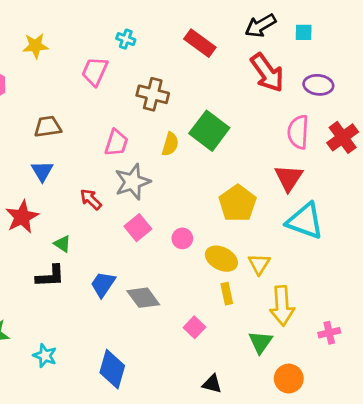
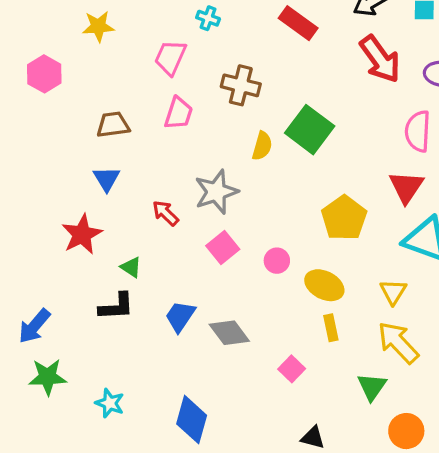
pink trapezoid: (116, 143) -> (179, 113), moved
yellow triangle: (259, 264) -> (393, 292), moved
yellow arrow: (282, 306) -> (398, 343), turned 141

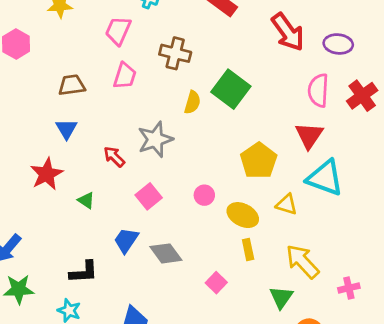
pink square: (223, 248) -> (149, 196), moved
yellow triangle: (393, 292) -> (287, 204), moved, turned -45
black L-shape: (116, 307) -> (84, 272), moved

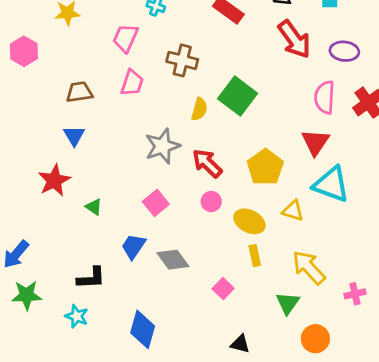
red arrow: (114, 157) -> (207, 163), moved, size x1.4

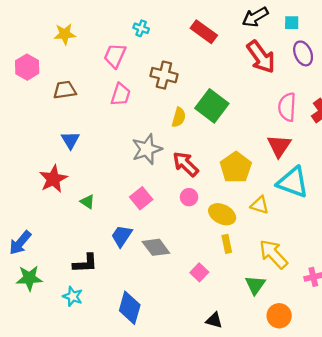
purple ellipse: (344, 51) -> (303, 53), moved, turned 60
brown trapezoid: (79, 92) -> (65, 90), moved

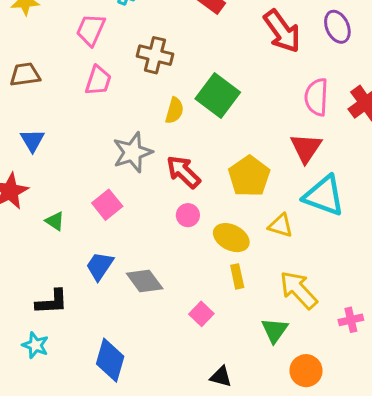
pink square: (141, 198) -> (107, 205), moved

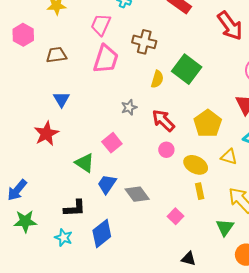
pink trapezoid: (98, 81) -> (106, 59), size x1.4
gray star: (133, 152) -> (129, 107), size x0.6
green triangle: (55, 221) -> (85, 163), moved, size x1.5
blue diamond: (110, 360) -> (102, 233), moved, turned 36

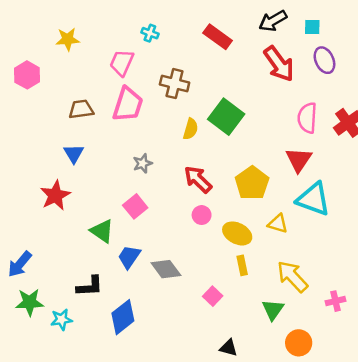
brown trapezoid: (56, 55) -> (81, 109), moved
gray star: (129, 107) -> (143, 163), moved
cyan star: (64, 237) -> (61, 319), moved, turned -30

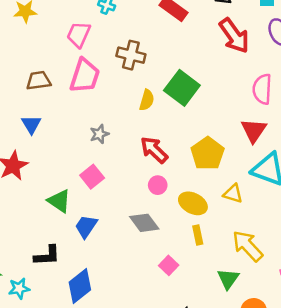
gray diamond: (166, 269) -> (144, 223), moved

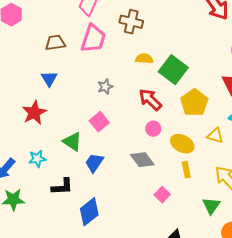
green square: (182, 88) -> (173, 70), moved
yellow semicircle: (147, 100) -> (144, 59), turned -102
cyan star: (19, 288) -> (37, 159), moved

